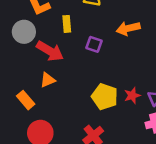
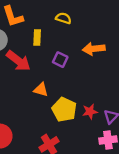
orange triangle: (48, 80) -> (41, 90), moved, turned 32

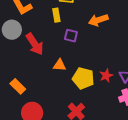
yellow rectangle: (37, 38) -> (56, 15), moved
red arrow: (18, 61) -> (35, 44), turned 30

